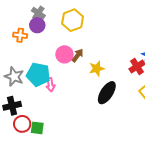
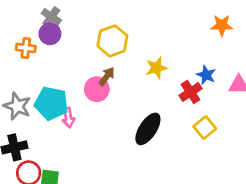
yellow hexagon: (73, 20) -> (112, 41), moved
pink circle: (64, 54) -> (97, 89), moved
yellow star: (97, 69) -> (156, 68), moved

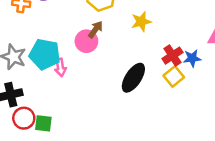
blue star: (206, 75) -> (192, 58), moved, turned -30
red cross: (191, 92) -> (173, 56), moved
yellow square: (205, 128) -> (174, 76), moved

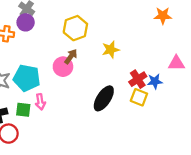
pink arrow: (60, 67) -> (40, 102), moved
yellow square: (174, 76) -> (139, 97), turned -30
green square: (43, 123) -> (23, 110), moved

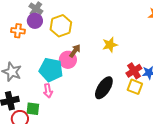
yellow hexagon: (75, 28) -> (61, 26), moved
cyan pentagon: (27, 78) -> (51, 70), moved
green square: (23, 110) -> (33, 109), moved

